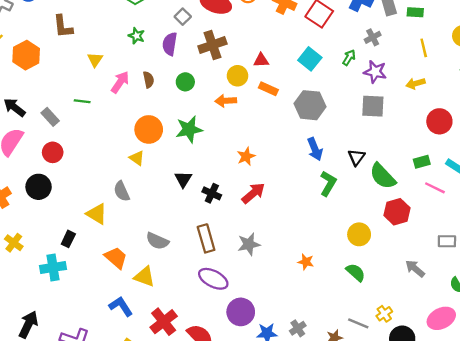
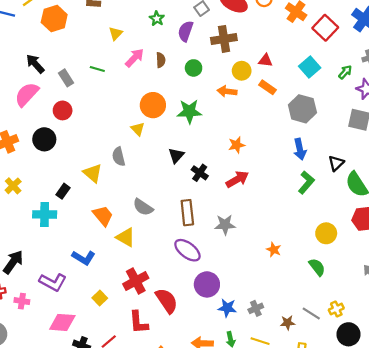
blue L-shape: (121, 306) -> (83, 258), moved, turned 145

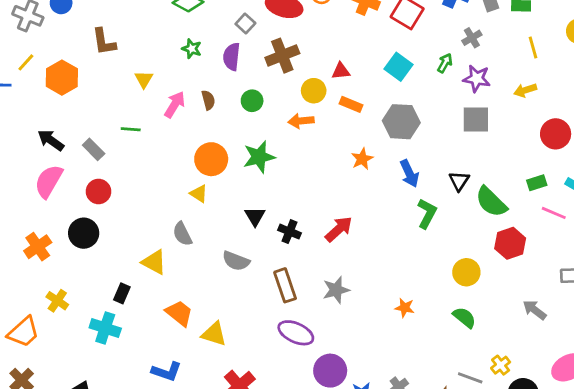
orange star: (237, 145) -> (362, 159), moved
gray semicircle: (143, 207) -> (236, 261), moved
cyan cross: (45, 214) -> (105, 328), turned 30

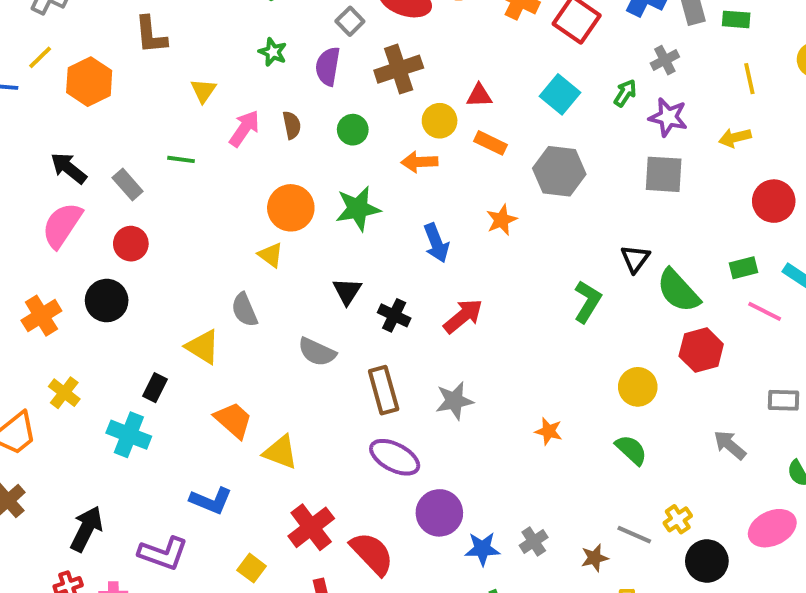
blue arrow: (409, 173) -> (436, 243), moved

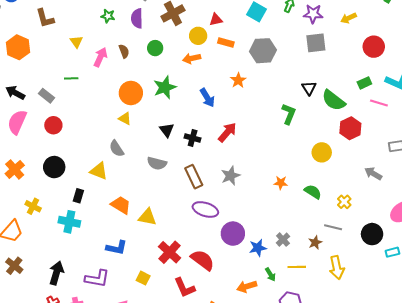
black circle: (107, 301) -> (54, 167), moved
green semicircle: (631, 450) -> (313, 192), moved
yellow cross: (678, 519) -> (344, 202), moved

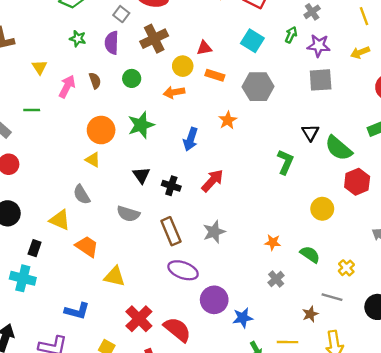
blue arrow: (207, 98) -> (191, 139), turned 48
orange trapezoid: (121, 205) -> (87, 246), moved
gray cross: (283, 240) -> (276, 279), moved

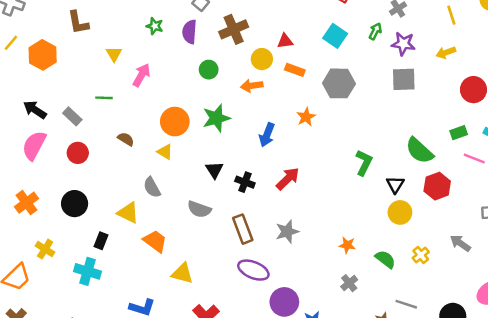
brown semicircle: (95, 81) -> (126, 139), moved, turned -42
black triangle: (310, 133) -> (395, 185), moved
yellow cross: (346, 268) -> (421, 255), moved

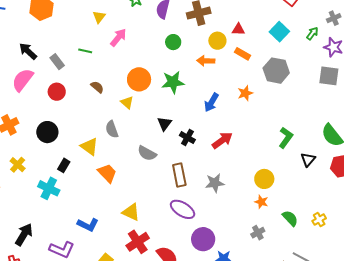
yellow circle: (400, 212) -> (264, 179), moved
yellow triangle: (182, 273) -> (131, 212), moved

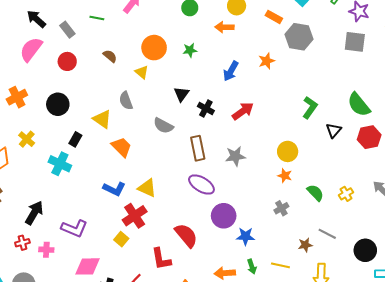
orange rectangle: (242, 54) -> (274, 17), moved
green star: (173, 82) -> (190, 50), size x0.6
blue L-shape: (88, 225) -> (114, 189), moved
red cross: (138, 242) -> (135, 216), moved

